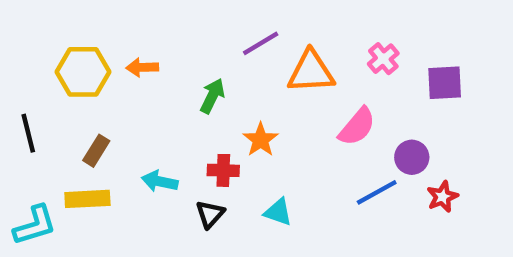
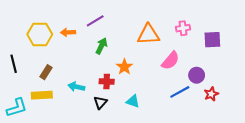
purple line: (261, 43) -> (95, 21), moved
pink cross: (383, 59) -> (183, 28), turned 32

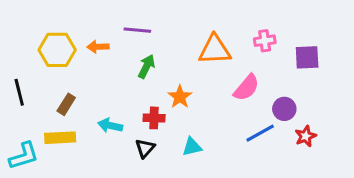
purple line: (95, 21) -> (137, 30), turned 36
cyan triangle: (133, 101) -> (192, 147), turned -32

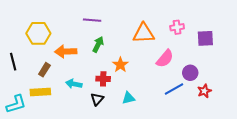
orange arrow: (98, 47) -> (66, 52), moved, size x1.5

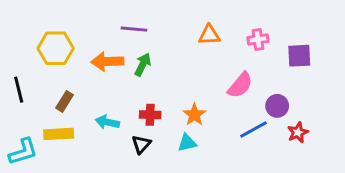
orange triangle: (144, 33) -> (209, 35), moved, size x0.7
orange arrow: (66, 52) -> (107, 62), moved
orange star: (120, 65) -> (194, 115), moved

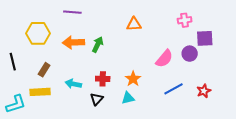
purple line: (134, 29) -> (72, 12), moved
orange triangle: (209, 35) -> (134, 24), moved
pink cross: (258, 39) -> (185, 20), moved
purple circle: (277, 106) -> (190, 54), moved

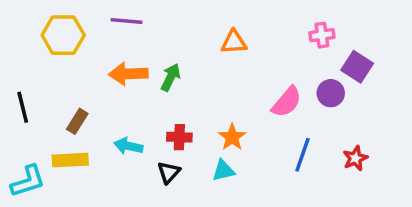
yellow hexagon: (38, 33) -> (63, 35), moved
purple square: (205, 38) -> (357, 67), turned 36
blue line: (173, 89) -> (303, 155), turned -42

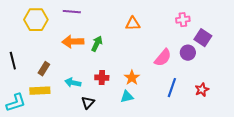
black triangle: (169, 172) -> (88, 103), moved

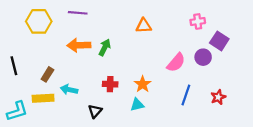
cyan arrow: (73, 83) -> (69, 90), moved

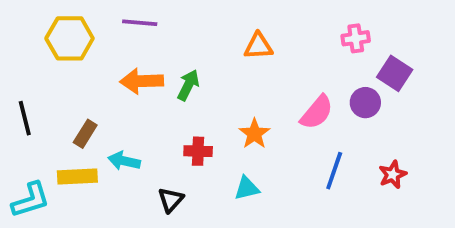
orange star: (143, 84) -> (254, 134), moved

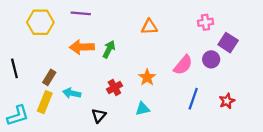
red cross: (198, 151) -> (114, 87), turned -32
yellow rectangle: (77, 177) -> (45, 102), turned -65

